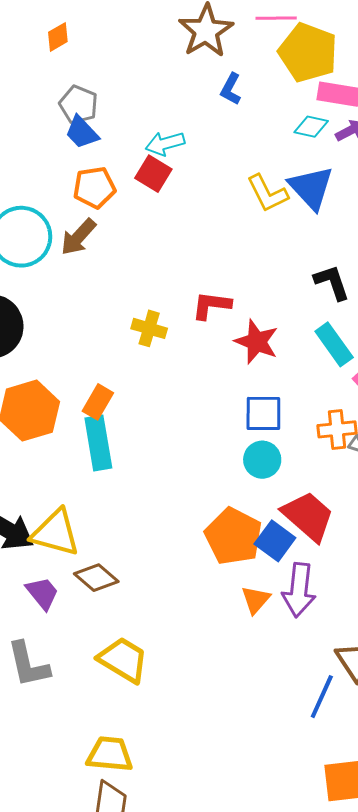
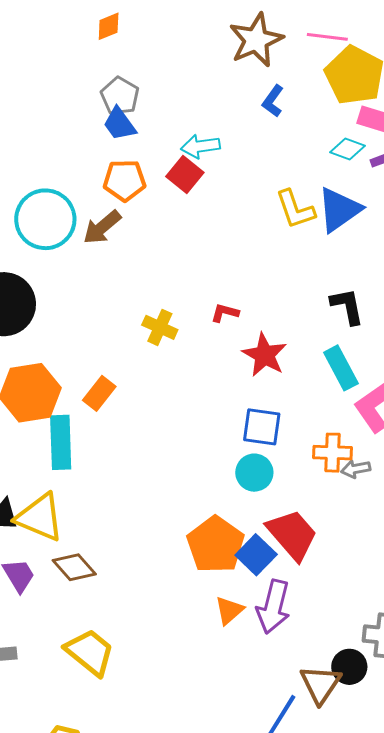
blue triangle: (311, 188) -> (339, 210), turned 30
red L-shape: (211, 305) -> (225, 313), size x0.7
cyan rectangle: (98, 443) -> (61, 442), moved

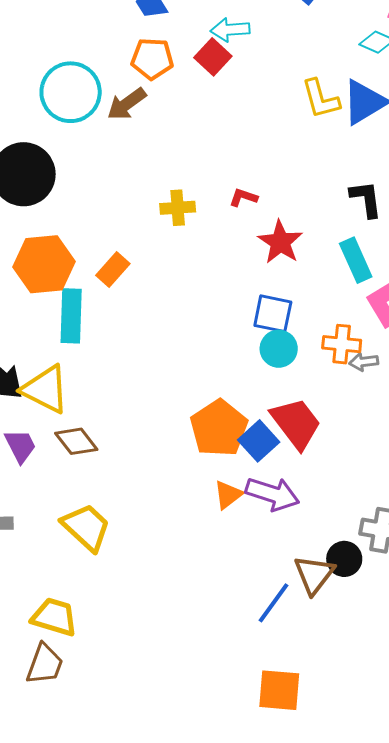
yellow cross: (160, 327) -> (178, 208), turned -32
cyan circle: (254, 473) -> (279, 349), moved
purple arrow: (273, 607) -> (272, 494), turned -90

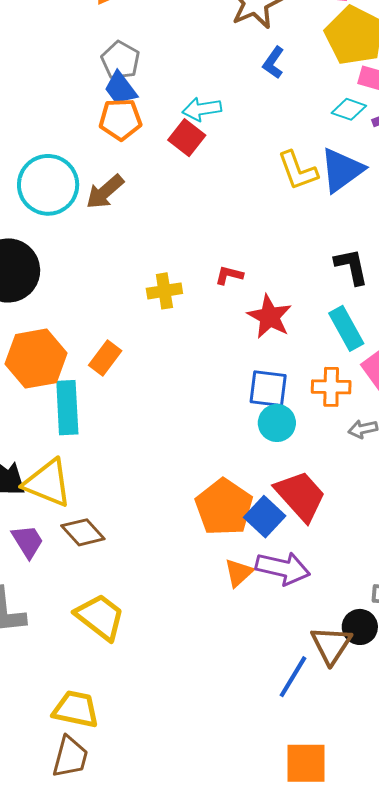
orange pentagon: (152, 59) -> (120, 119), moved
orange cross: (342, 344) -> (331, 387), moved

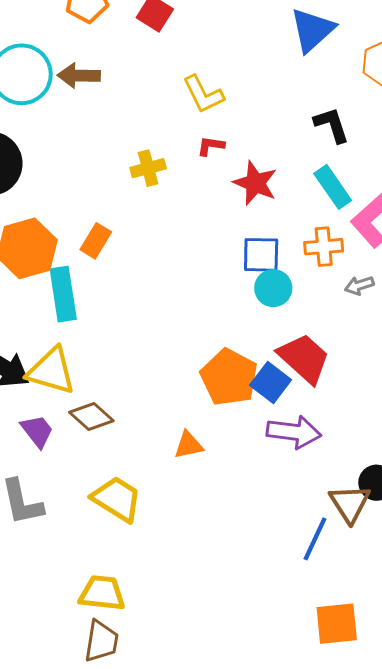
yellow L-shape: (298, 171) -> (203, 94), moved
brown arrow: (105, 192) -> (79, 76), turned 48
orange triangle: (239, 573) -> (188, 445), moved, turned 36

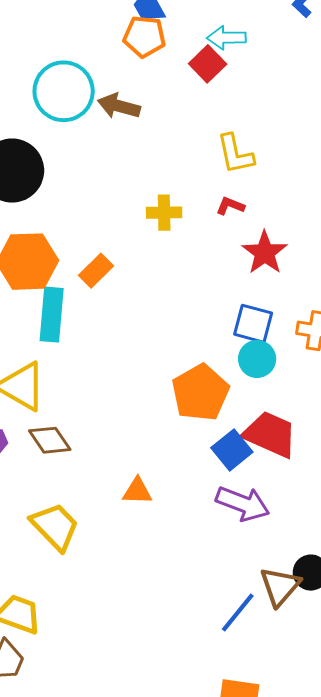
red trapezoid: (304, 358) -> (270, 434), turned -32
orange pentagon: (229, 377) -> (200, 393), moved

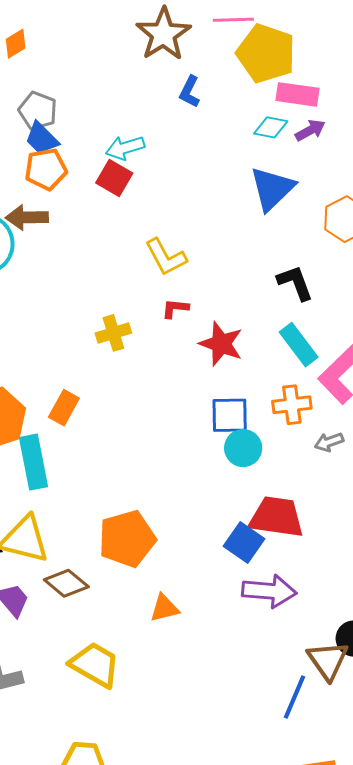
brown arrow: (119, 106) -> (27, 217), moved
orange pentagon: (200, 393) -> (127, 539), moved, turned 30

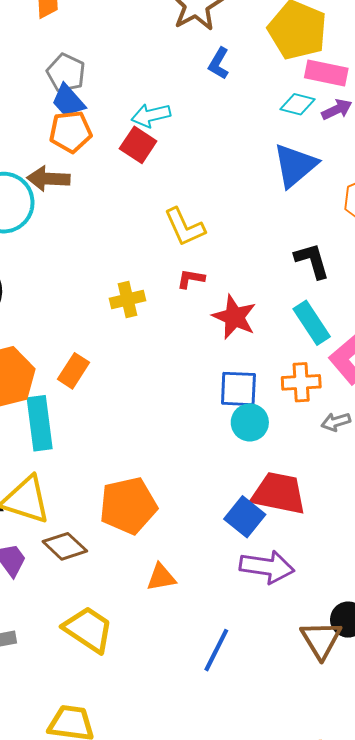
blue line: (294, 697) -> (216, 650), moved

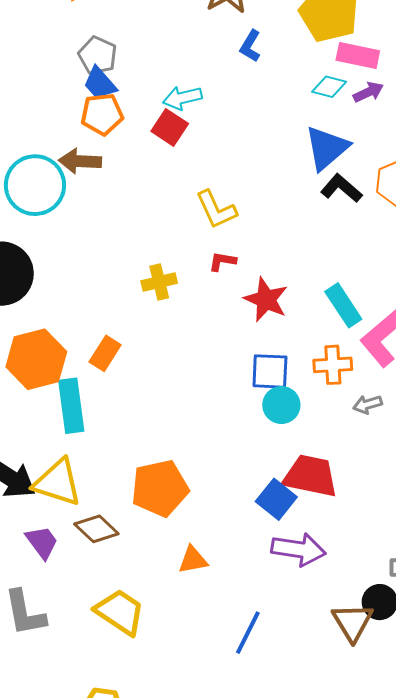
black L-shape: (312, 261) -> (341, 188), moved, turned -33

